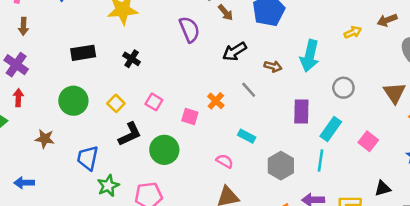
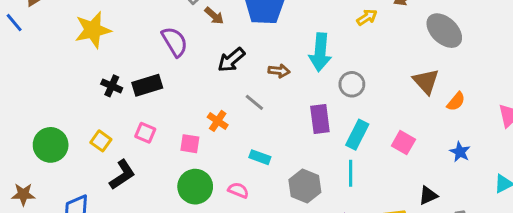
black rectangle: (83, 53) -> (147, 85), moved
gray circle: (343, 88) -> (352, 84), moved
green circle: (164, 150) -> (195, 187), moved

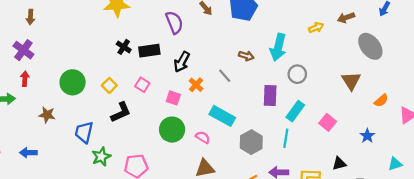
black arrow: (231, 60) -> (182, 62), moved, turned -30
orange semicircle: (456, 102) -> (381, 100), moved
cyan rectangle: (260, 157) -> (222, 116), size x1.6

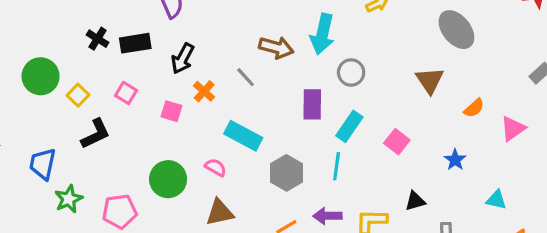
brown arrow: (246, 56) -> (276, 48), size x1.5
green circle: (73, 82) -> (41, 76), moved
green circle: (172, 130) -> (168, 179), moved
cyan triangle: (395, 164) -> (496, 200), turned 32

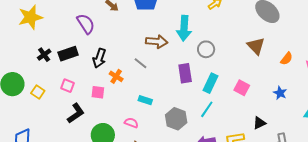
black cross: (98, 39) -> (44, 55), turned 32
black L-shape: (96, 134) -> (76, 113), moved
cyan rectangle: (243, 136) -> (145, 100), size x0.6
cyan line: (337, 166) -> (207, 109), turned 36

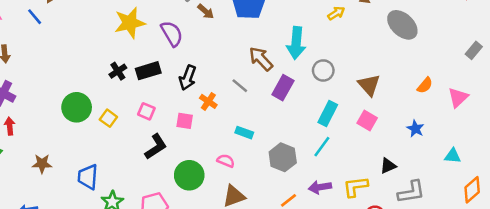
yellow star: (30, 17) -> (130, 23), moved
brown arrow: (157, 42) -> (261, 59), turned -140
brown triangle: (256, 46) -> (369, 85), moved
purple rectangle: (185, 73) -> (283, 88), moved, turned 36

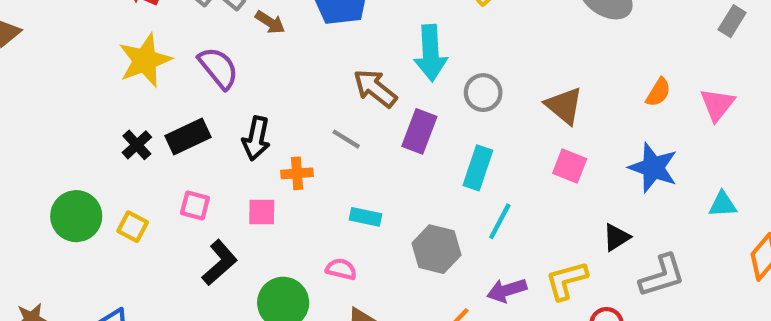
orange cross: (208, 101) -> (297, 173), turned -30
cyan rectangle: (328, 113) -> (478, 168), moved
blue star: (415, 129) -> (653, 168), size x1.6

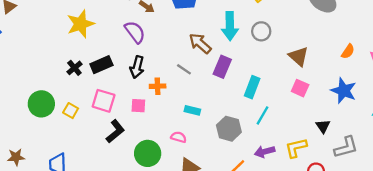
purple semicircle: (218, 68) -> (135, 32), moved
gray circle: (483, 93) -> (261, 31), moved
pink square: (195, 205) -> (104, 101), size x1.5
black triangle: (616, 237) -> (323, 126), turned -35

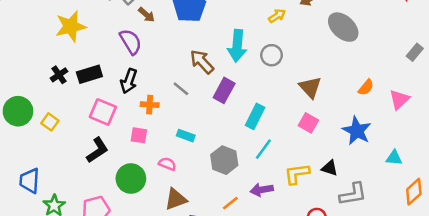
pink square: (104, 101) -> (103, 112), moved
pink square: (138, 106) -> (139, 135), moved
black triangle: (323, 126) -> (330, 168), turned -42
yellow L-shape: (296, 148) -> (297, 174), moved

